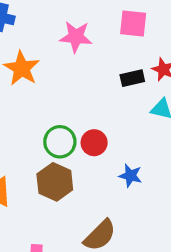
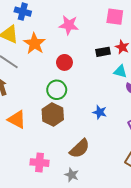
pink square: (133, 24) -> (115, 17), moved
red circle: (94, 143) -> (64, 62), moved

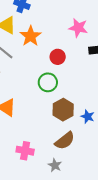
pink star: (69, 25) -> (78, 28), moved
blue star: (100, 112) -> (88, 117), moved
brown hexagon: (53, 114) -> (63, 110), moved

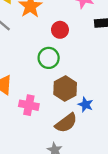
blue star: (88, 117) -> (86, 105), moved
pink cross: (25, 151) -> (29, 105), moved

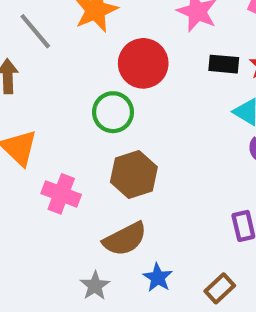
red circle: (60, 30) -> (143, 63), size x1.5
blue star: (86, 105) -> (158, 278), moved

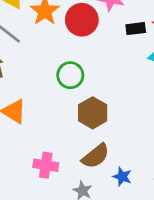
red circle: (143, 63) -> (82, 20), moved
pink cross: (61, 194) -> (46, 165), moved

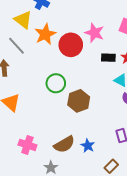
brown hexagon: (93, 113) -> (79, 101), moved
blue star: (122, 177) -> (88, 146), moved

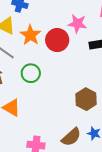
green circle: (56, 83) -> (31, 73), moved
brown hexagon: (79, 101) -> (86, 99), moved

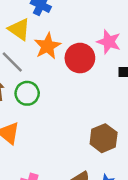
green circle: (31, 73) -> (27, 93), moved

